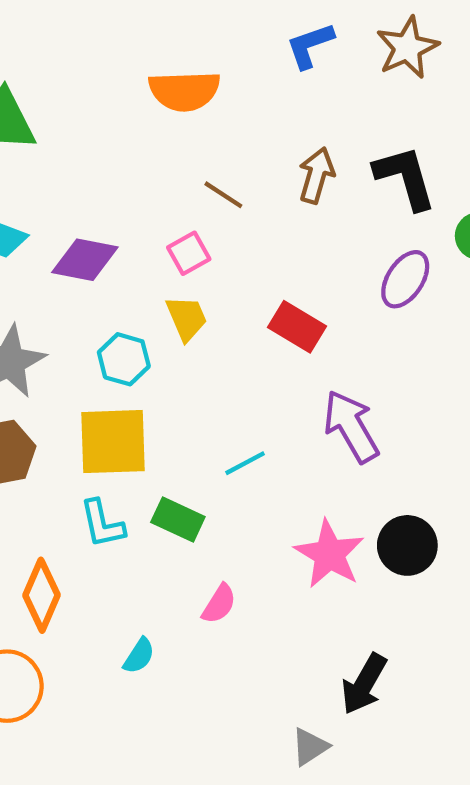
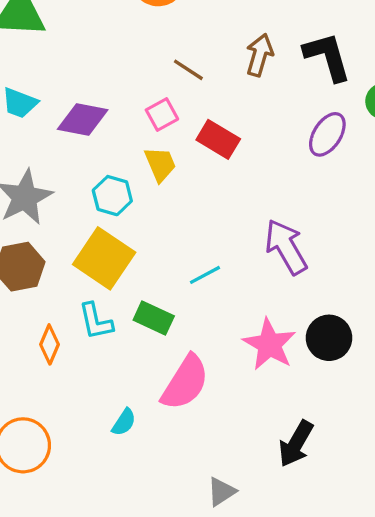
red rectangle: (297, 327) -> (218, 139), moved
yellow square: (113, 442) -> (104, 258), turned 36
orange diamond: (42, 595) -> (49, 344), moved, size x0.7
pink semicircle: (219, 604) -> (185, 382), size x1.8
gray triangle: (310, 747) -> (221, 492), moved

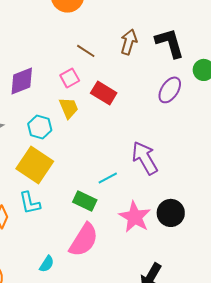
purple diamond: (83, 119) -> (22, 81), turned -32
cyan line: (205, 275) -> (108, 178), moved
green rectangle: (154, 318) -> (85, 201), moved

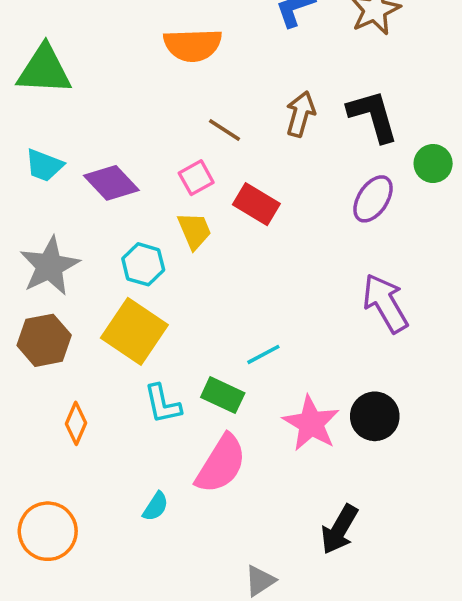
purple diamond: (22, 81) -> (111, 183), turned 68
purple arrow: (145, 158) -> (385, 303), moved
cyan L-shape: (30, 203) -> (163, 404), moved

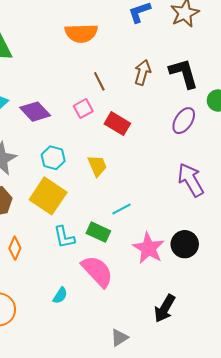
brown line: (224, 130) -> (99, 81), turned 30
yellow trapezoid: (194, 231) -> (97, 166), moved
pink semicircle: (221, 464) -> (97, 271), turned -75

